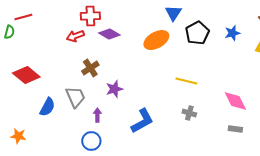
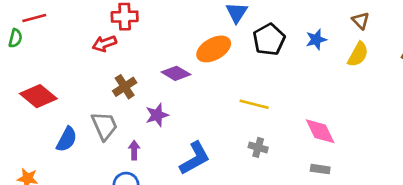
purple diamond: (109, 34) -> (176, 73), moved

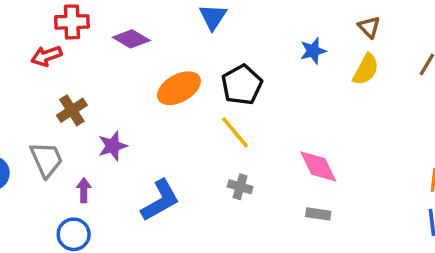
black pentagon: (269, 40) -> (242, 85), moved
orange ellipse: (214, 49) -> (179, 88), moved
purple diamond: (176, 73) -> (131, 39), moved
yellow line: (254, 104) -> (235, 132), turned 36

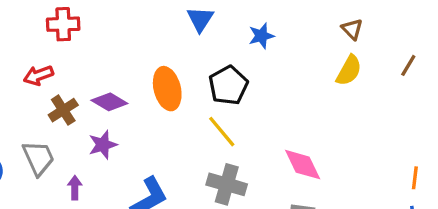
purple diamond: (131, 39) -> (109, 102), moved
blue star: (313, 51) -> (261, 36), moved
red arrow: (46, 56) -> (38, 75), moved
orange ellipse: (179, 88) -> (167, 89), turned -75
gray cross: (240, 187) -> (227, 184), size x1.6

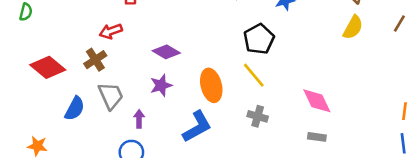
orange ellipse: (167, 89) -> (211, 85), moved
brown cross: (63, 110) -> (95, 60), moved
gray cross: (227, 184) -> (258, 116), size x0.7

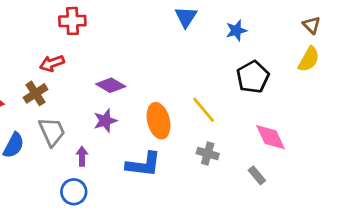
black pentagon: (259, 39) -> (253, 77), moved
blue L-shape: (197, 127) -> (143, 164), turned 36
gray rectangle: (317, 137) -> (257, 175), moved, turned 42

